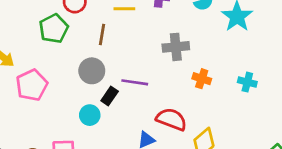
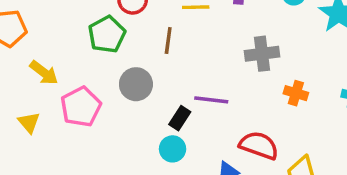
gray circle: (92, 71) -> (136, 84), moved
cyan circle: (90, 115) -> (173, 149), moved

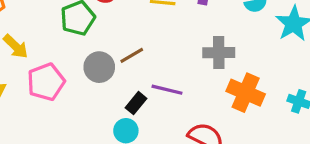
brown line: (168, 40) -> (132, 55), moved, turned 45
orange cross: (296, 93) -> (246, 93), size x1.6

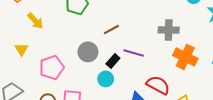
gray circle: (99, 67) -> (88, 52), moved
pink pentagon: (46, 82) -> (52, 68), moved

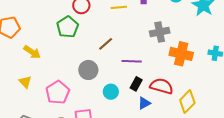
black rectangle: (113, 61) -> (136, 84), moved

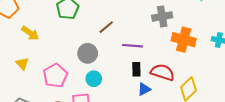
black rectangle: (136, 84) -> (136, 69), turned -32
cyan circle: (111, 92) -> (94, 79), moved

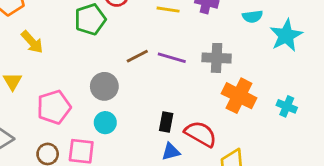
purple line: (132, 46) -> (172, 58), moved

